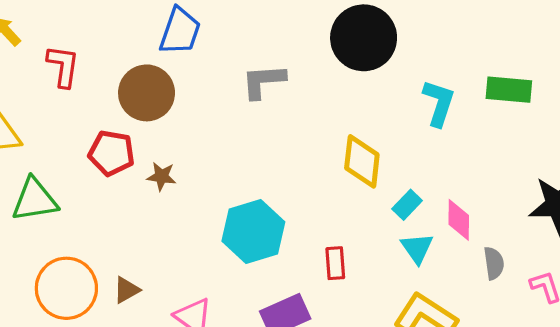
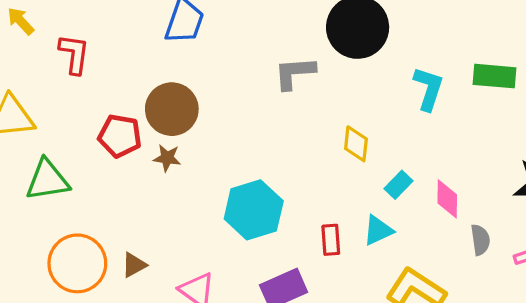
gray L-shape: (263, 81) -> (295, 73), moved
brown circle: (147, 93) -> (172, 109), moved
yellow diamond: (362, 161) -> (356, 144), size x0.7
cyan triangle: (417, 248) -> (378, 230), moved, turned 40

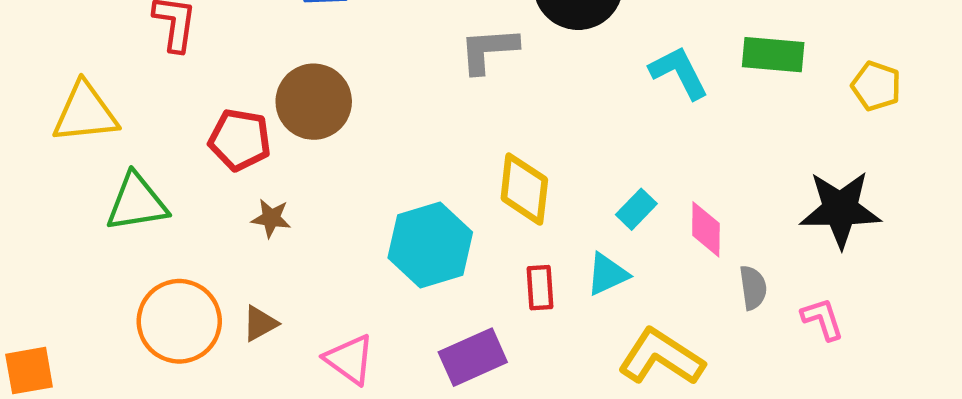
cyan L-shape: (428, 89) -> (679, 73), turned -45
yellow diamond: (356, 144) -> (524, 189), moved, size x1.4
brown star: (167, 158) -> (271, 218), moved

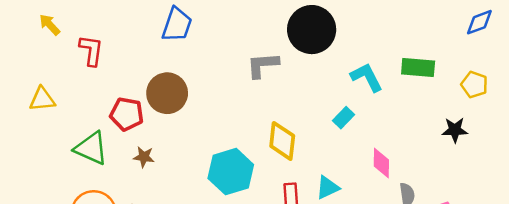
yellow triangle: (85, 113) -> (42, 99), size x0.7
green triangle: (137, 202) -> (91, 148), moved, turned 33
cyan rectangle: (636, 209) -> (343, 118), moved
black star: (840, 209) -> (455, 130), moved, size x0.6

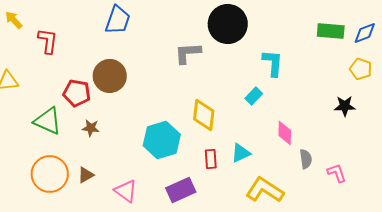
blue diamond: (479, 22) -> (365, 33), moved
green rectangle: (418, 67) -> (331, 31), moved
cyan L-shape: (367, 77) -> (273, 63), turned 32

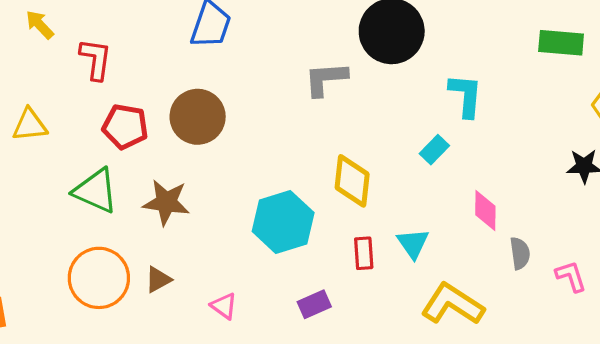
red pentagon: (77, 93) -> (125, 127), moved
brown star: (91, 128) -> (166, 202), size x1.6
cyan triangle: (241, 153) -> (413, 243), turned -40
purple rectangle: (181, 190) -> (314, 304), size x0.7
pink triangle: (126, 191) -> (224, 306), size x0.7

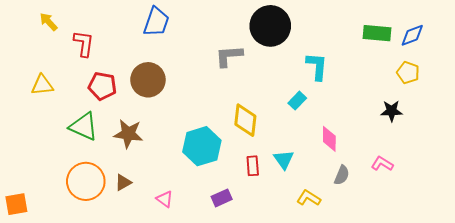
gray semicircle: (520, 253) -> (342, 175), moved, turned 30
pink L-shape: (571, 276) -> (382, 164), moved, turned -40
yellow L-shape: (452, 304) -> (309, 198), size x0.6

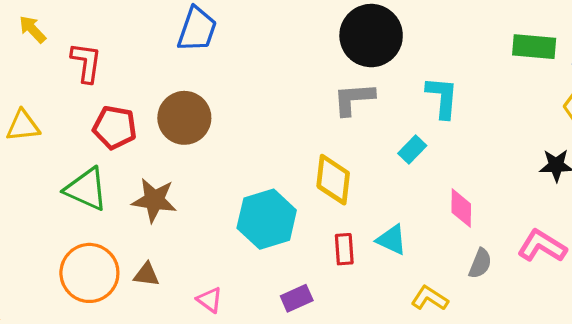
gray L-shape: (229, 56) -> (354, 99), moved
cyan triangle: (284, 160) -> (392, 240), turned -30
pink L-shape: (382, 164) -> (542, 246), size x1.4
brown triangle: (123, 182) -> (146, 275), turned 36

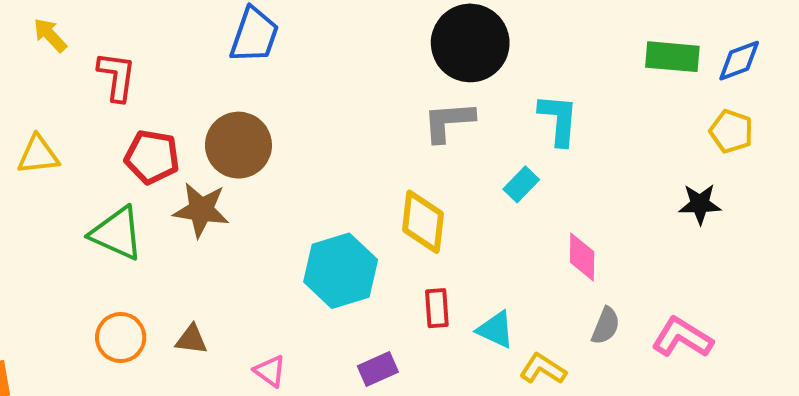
brown star: (154, 200) -> (201, 210), moved
cyan triangle: (392, 240) -> (496, 330), moved
pink L-shape: (542, 246) -> (682, 337), moved
orange circle: (89, 273) -> (121, 337), size x0.7

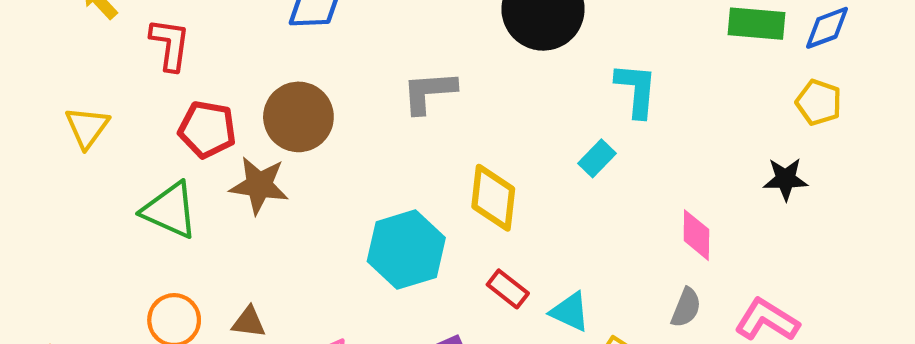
gray L-shape: (449, 122) -> (429, 92), moved
yellow triangle: (38, 155) -> (87, 127), turned -48
pink diamond: (582, 257) -> (696, 235), moved
red rectangle: (437, 308) -> (508, 289), turned -48

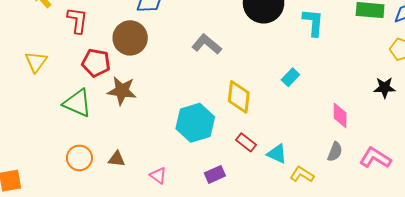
cyan L-shape: (636, 90) -> (313, 22), moved
gray L-shape: (429, 92) -> (207, 44), turned 44
brown circle: (298, 117) -> (130, 38), moved

